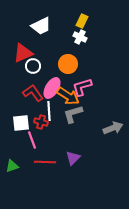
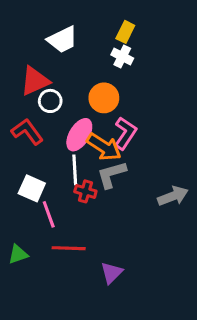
pink L-shape: (82, 87) -> (125, 133), turned 140
red L-shape: (33, 93) -> (27, 132), moved
red cross: (41, 122) -> (85, 191), moved
white square: (21, 123) -> (32, 188), turned 30
purple triangle: (73, 158) -> (112, 273), moved

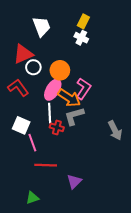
white trapezoid: (62, 40) -> (42, 26), turned -85
orange circle: (104, 98) -> (60, 70), moved
gray arrow: (173, 196) -> (115, 130), turned 84
green triangle: (18, 254) -> (32, 198), moved

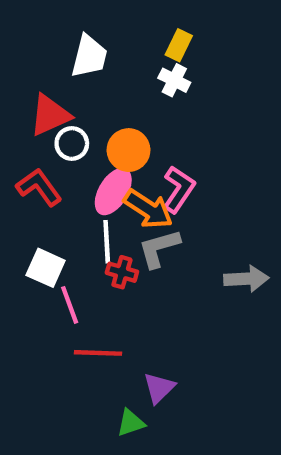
white trapezoid: (42, 26) -> (89, 56), turned 35
gray arrow: (115, 130) -> (246, 279), turned -66
green triangle: (32, 198) -> (131, 423), moved

